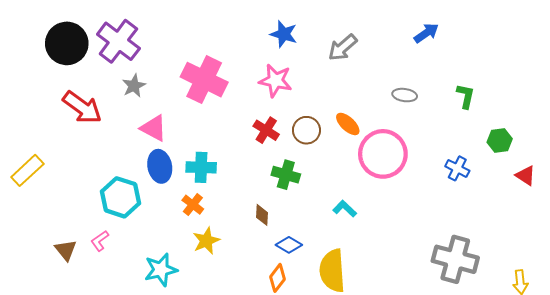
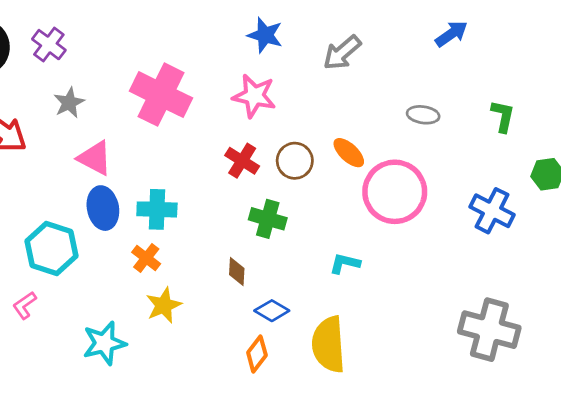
purple cross: (118, 41) -> (49, 45), size x0.6
blue cross: (457, 168) -> (492, 211), size x1.4
cyan L-shape: (345, 209) -> (345, 263), turned -30

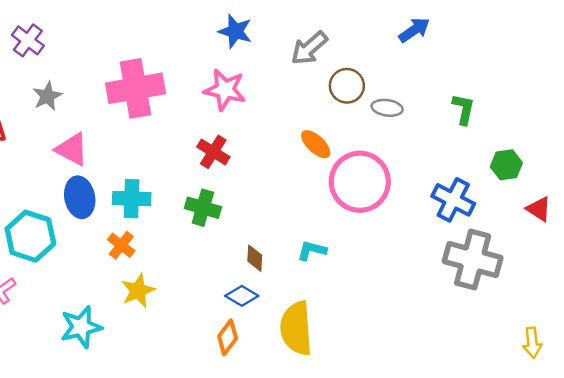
pink cross: (161, 95) -> (135, 88), turned -36
brown circle: (295, 161) -> (347, 86), moved
green cross: (268, 219) -> (203, 208), moved
brown diamond: (237, 272) -> (255, 258), moved
gray cross: (489, 330) -> (473, 260), moved

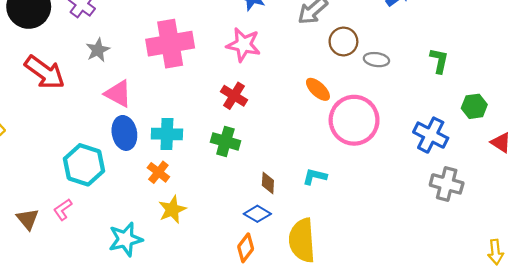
gray cross: (473, 260) -> (447, 184), size x0.7

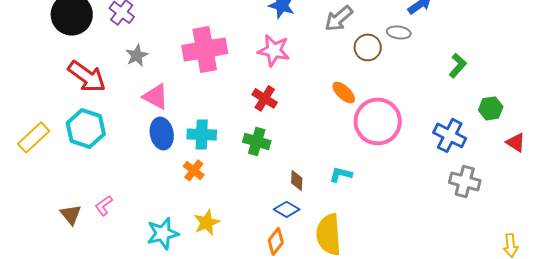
gray ellipse: (376, 60) -> (399, 32), moved
green L-shape: (439, 61) -> (458, 65), turned 30
cyan hexagon: (84, 165) -> (86, 128), moved
yellow star: (172, 210) -> (207, 222), moved

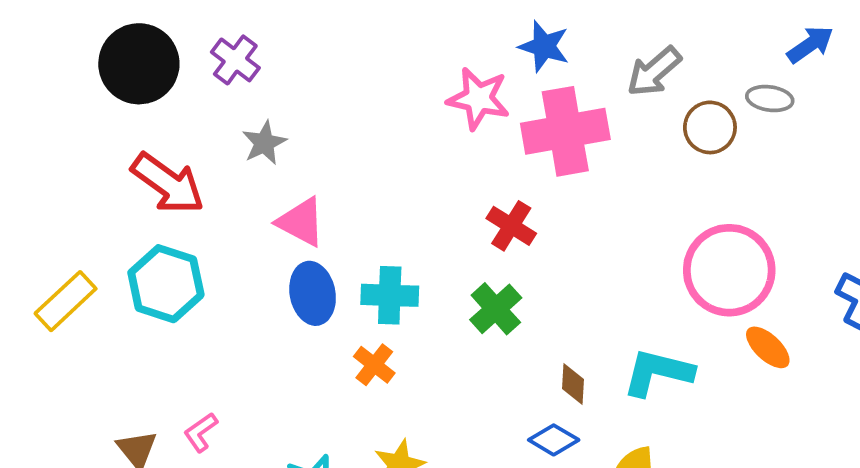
pink cross: (205, 49) -> (565, 131), moved
pink star: (274, 50) -> (478, 99), moved
orange ellipse: (344, 92) -> (768, 347), moved
green cross: (257, 141) -> (496, 309), turned 32
cyan L-shape: (341, 174) -> (658, 372), size x1.6

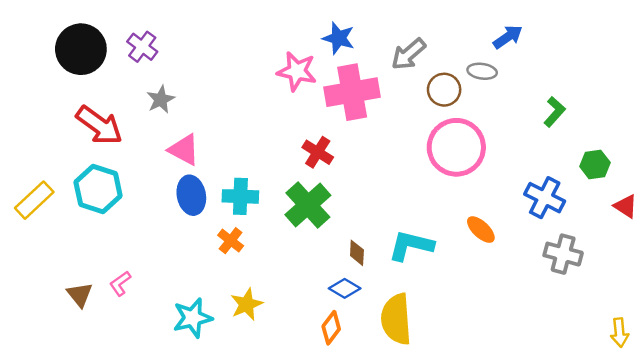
pink circle: (729, 270) -> (456, 147), moved
green cross: (496, 309) -> (308, 205), size x1.4

